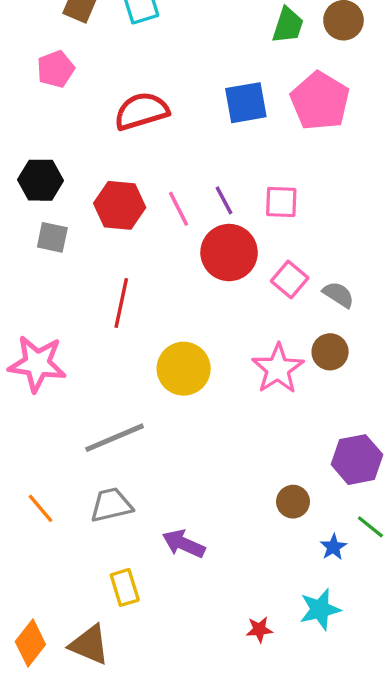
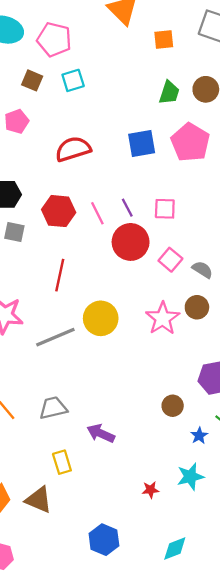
gray line: (115, 438) -> (55, 337), moved

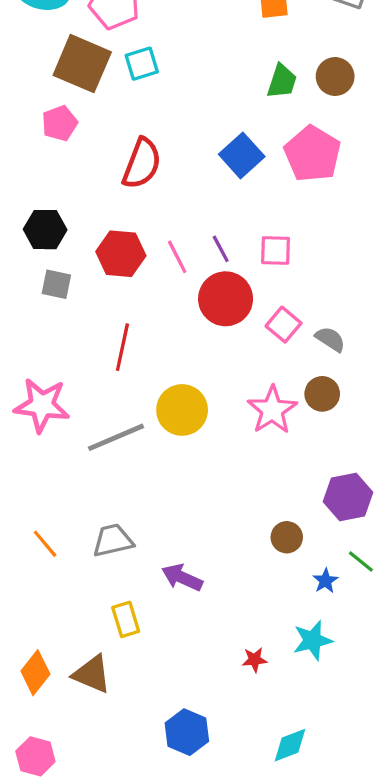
brown square: (32, 80) -> (82, 64), size x1.8
blue square: (142, 144) -> (242, 155), turned -32
red semicircle: (73, 149) -> (142, 163), turned 128

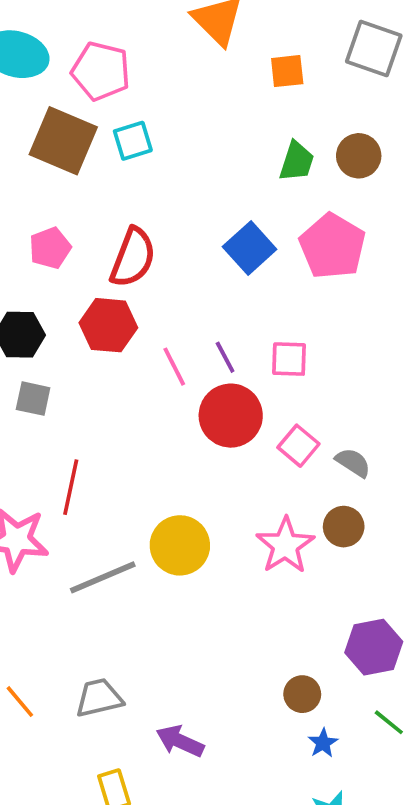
pink pentagon: (60, 123) -> (50, 248), moved
red hexagon: (121, 254) -> (108, 325), moved
red line: (122, 347) -> (71, 487), moved
blue star: (325, 581) -> (323, 743), moved

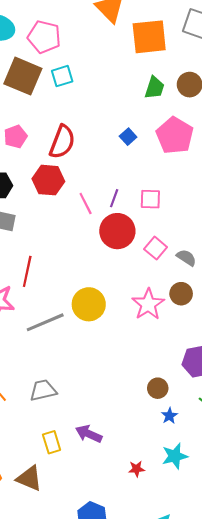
orange square: (287, 71) -> (149, 37), size x1.8
blue square: (250, 248) -> (128, 137), size x0.6
purple line: (225, 357) -> (114, 198), turned 48
purple arrow: (180, 741) -> (89, 434), moved

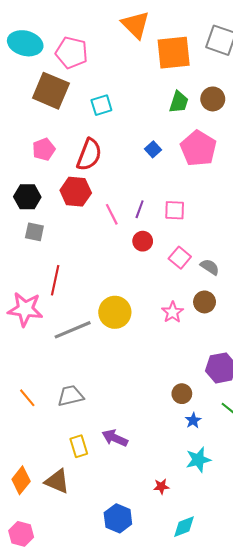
cyan square: (62, 76) -> (101, 105), moved
red circle: (117, 231) -> (143, 241), size x0.6
pink star: (148, 304) -> (173, 312), size x0.7
red star: (136, 469) -> (161, 486), moved

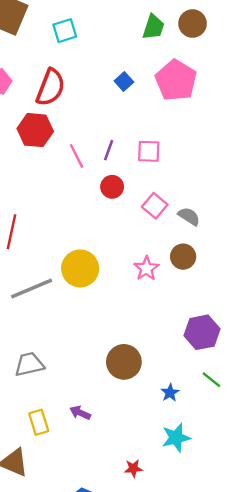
brown circle: (182, 394) -> (124, 362), moved, size x1.5
purple arrow: (115, 438) -> (80, 413), size x0.7

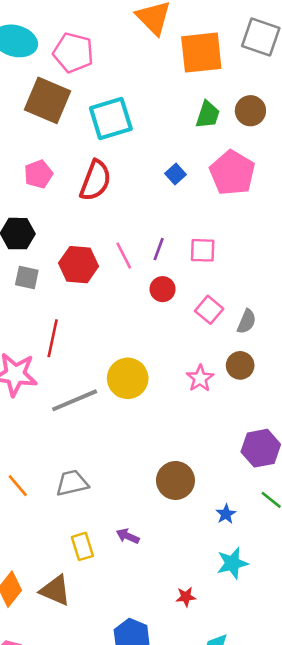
cyan square: (65, 31) -> (111, 118), size x1.6
red hexagon: (35, 130) -> (79, 265), moved
gray semicircle: (189, 216) -> (247, 321), turned 80

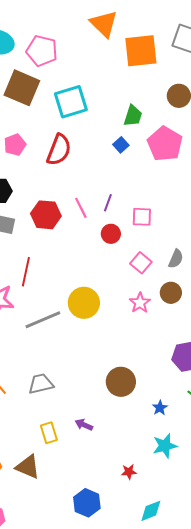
green trapezoid: (208, 115) -> (133, 116), moved
pink square: (203, 250) -> (142, 217), moved
pink square: (209, 310) -> (141, 263), moved

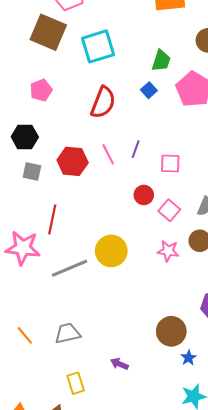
red semicircle: (59, 150) -> (103, 102), moved
red circle: (111, 234) -> (144, 195), moved
pink star: (140, 303) -> (168, 251), turned -30
brown circle: (121, 382) -> (171, 331), moved
purple arrow: (84, 425) -> (119, 364), moved

